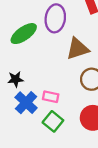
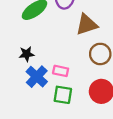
green square: (53, 121) -> (63, 95), turned -30

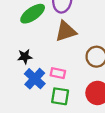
brown triangle: (87, 24) -> (66, 31), moved

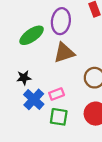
pink rectangle: (58, 73) -> (57, 94), turned -32

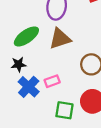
green ellipse: (32, 35) -> (26, 36), moved
green square: (59, 117) -> (64, 110), moved

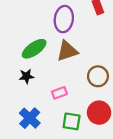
blue cross: (29, 87) -> (30, 118), moved

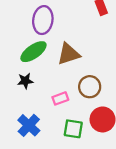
purple ellipse: (64, 19) -> (43, 20), moved
brown circle: (98, 76) -> (90, 87), moved

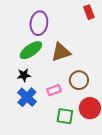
blue cross: (29, 125) -> (27, 97), moved

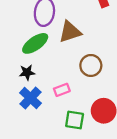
brown triangle: (61, 52) -> (70, 32), moved
brown circle: (79, 80) -> (91, 65), moved

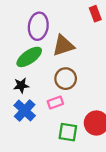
brown circle: (91, 65) -> (66, 79), moved

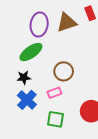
brown triangle: (63, 46) -> (67, 22), moved
green square: (68, 132) -> (55, 119), moved

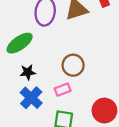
green ellipse: (31, 52) -> (20, 43), moved

